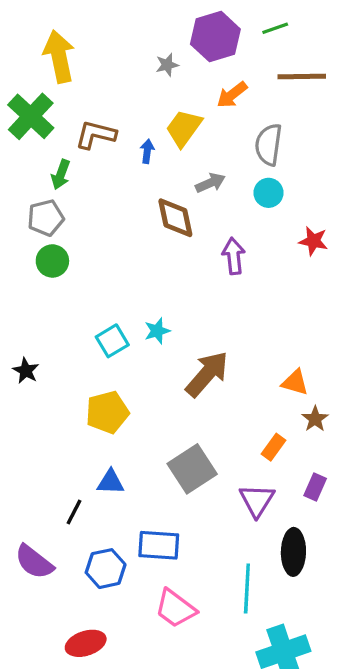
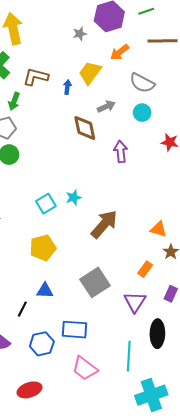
gray semicircle: (269, 145) -> (142, 83), turned -70

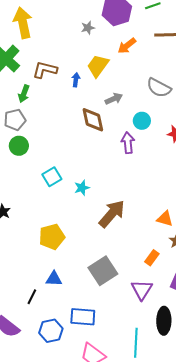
gray semicircle: (142, 83) -> (159, 88), moved
cyan circle: (142, 113) -> (142, 121), moved
cyan square: (46, 204) -> (52, 177), moved

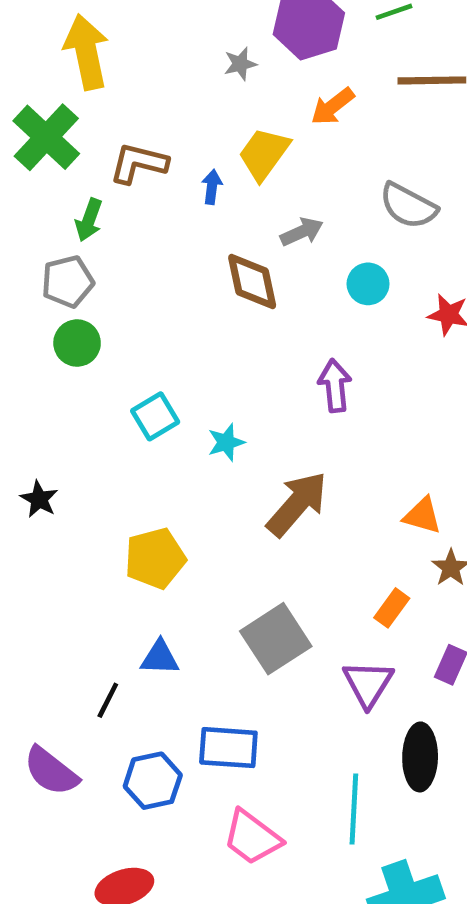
purple arrow: (128, 143) -> (335, 386), moved

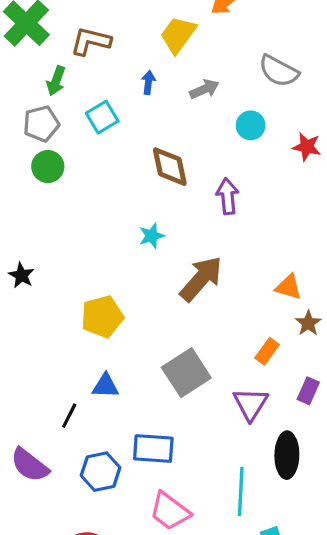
blue arrow: (212, 187) -> (148, 82), moved
brown diamond: (252, 282) -> (170, 167), moved
cyan square: (155, 416) -> (102, 117), moved

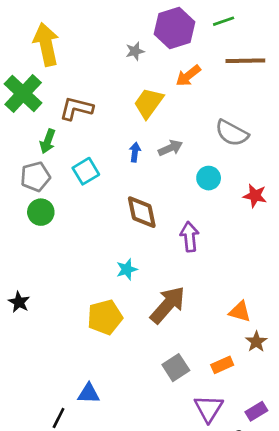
blue arrow: (148, 82) -> (135, 152), moved
yellow pentagon: (102, 317) -> (105, 317), moved
orange rectangle: (267, 351) -> (222, 365), turned 30
gray square: (186, 373) -> (176, 368), moved, size x0.7
purple rectangle: (308, 391) -> (256, 411), moved, turned 35

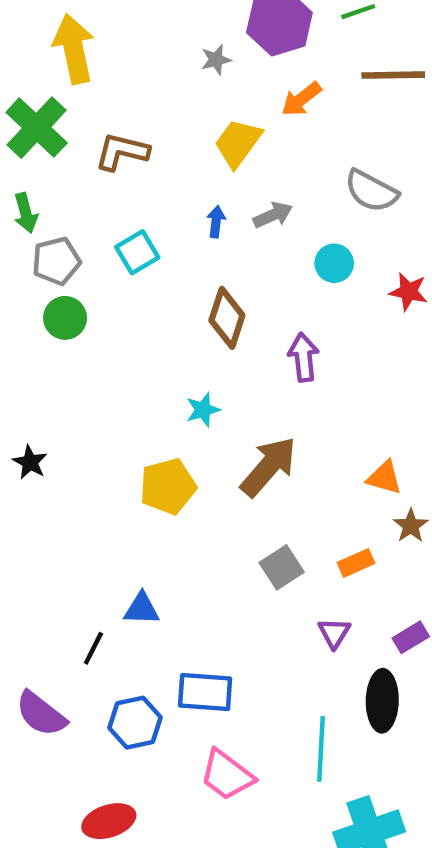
green arrow: (48, 141) -> (26, 213), moved, turned -35
brown diamond: (142, 212) -> (227, 318), turned 30
purple triangle: (209, 409) -> (334, 633), size x0.7

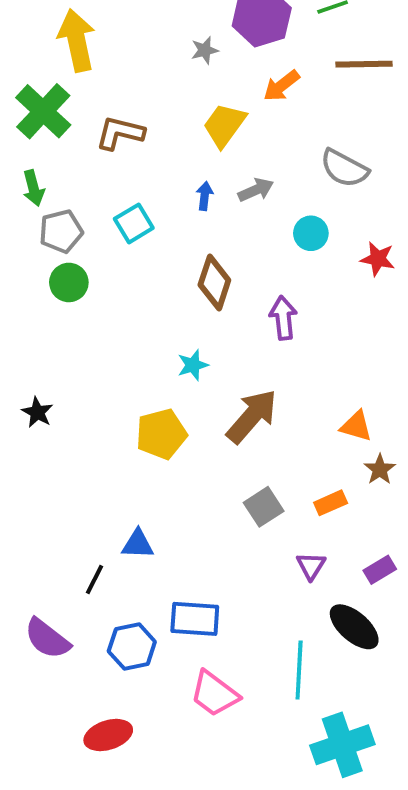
black ellipse: (382, 701) -> (354, 627), turned -50

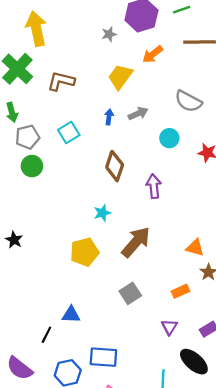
gray square: (264, 507) -> (130, 293), moved

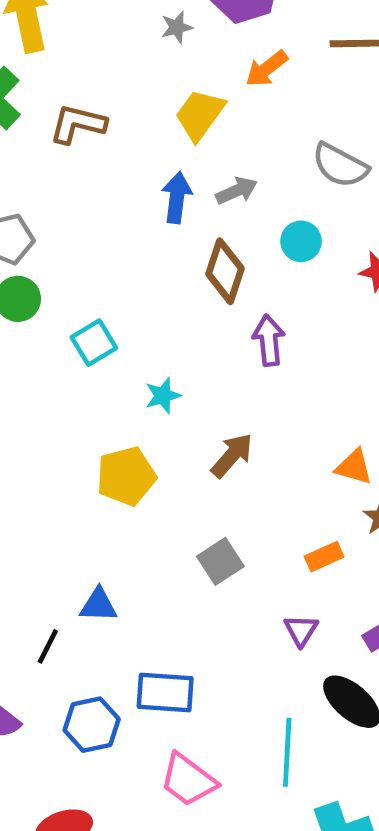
blue arrow: (109, 117) -> (177, 198), size x1.5
cyan square: (69, 133) -> (94, 343), moved
brown diamond: (115, 166) -> (225, 271), moved
brown arrow: (136, 242) -> (232, 455), size x0.7

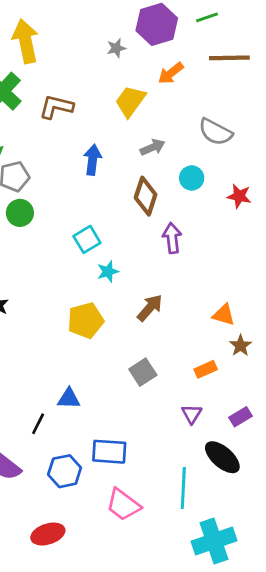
blue arrow: (177, 198) -> (93, 160), moved
cyan square: (94, 343) -> (87, 239), moved

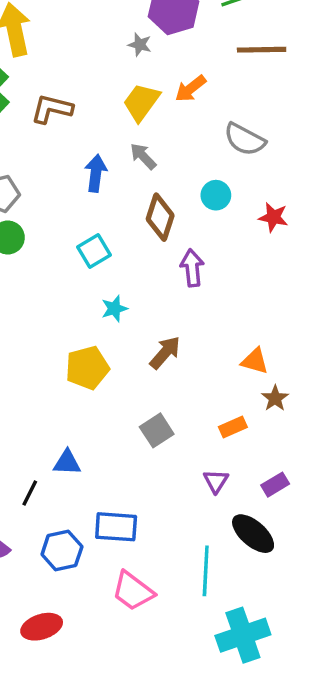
gray star: (116, 48) -> (140, 45), moved, turned 30
orange arrow: (171, 73) -> (190, 89), moved
gray arrow: (153, 147) -> (143, 156), moved, turned -110
cyan square: (87, 239) -> (94, 251), moved

